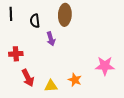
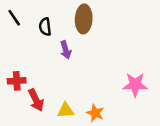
black line: (11, 14) -> (14, 18), turned -32
red cross: (16, 54) -> (17, 81), moved
orange star: (75, 80) -> (95, 113), moved

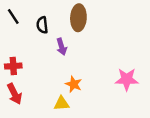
red cross: (17, 81) -> (13, 66), moved
red arrow: (36, 100) -> (14, 94), moved
orange star: (95, 113) -> (74, 84), moved

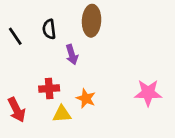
black line: (13, 17) -> (15, 36), moved
red cross: (13, 66) -> (49, 89), moved
yellow triangle: (62, 103) -> (62, 114), moved

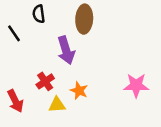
black semicircle: (49, 29) -> (39, 14), moved
purple arrow: (72, 55) -> (66, 50), size x1.5
red cross: (49, 89) -> (45, 81), turned -30

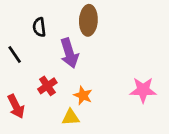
black semicircle: (39, 14) -> (39, 27), moved
black line: (14, 33) -> (15, 54), moved
yellow triangle: (57, 105) -> (71, 117), moved

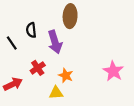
black semicircle: (39, 27) -> (31, 30), moved
pink star: (143, 90) -> (113, 71), turned 30
red arrow: (16, 106) -> (13, 84), turned -90

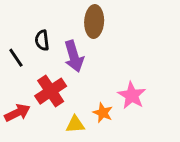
red cross: (38, 68) -> (51, 91), size x1.5
pink star: (113, 71) -> (132, 95), moved
orange star: (66, 75) -> (103, 113), moved

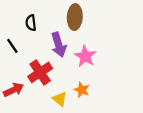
black semicircle: (42, 40) -> (31, 23), moved
pink star: (132, 95) -> (85, 56), moved
yellow triangle: (75, 124) -> (60, 99), turned 42

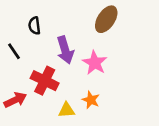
brown ellipse: (75, 17) -> (106, 19), moved, turned 30
red cross: (40, 72) -> (45, 81), turned -30
yellow triangle: (60, 99) -> (66, 110), turned -42

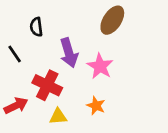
yellow triangle: (66, 110) -> (58, 116), moved

